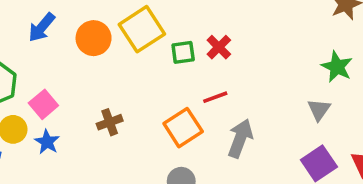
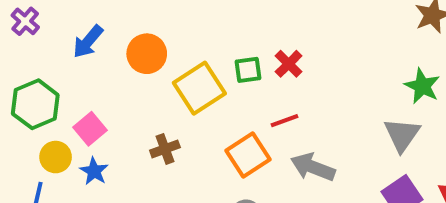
yellow square: (142, 29) -> (199, 88), moved
gray triangle: (319, 110) -> (402, 135), size x1.4
gray arrow: (240, 138) -> (313, 167), turned -90

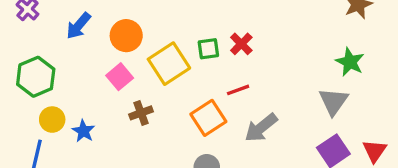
pink square: (90, 129) -> (120, 77), moved
gray arrow: (313, 167) -> (261, 128), turned -60

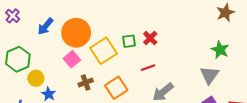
orange circle: (126, 36) -> (76, 33), size x1.4
orange square: (208, 118) -> (116, 88), moved
yellow circle: (52, 120) -> (36, 78), moved

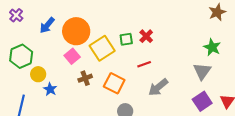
orange square: (116, 88) -> (114, 83), turned -30

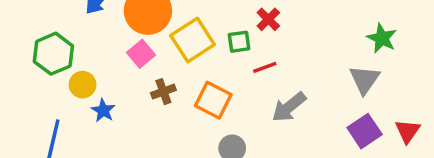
green square: (126, 39) -> (239, 42), moved

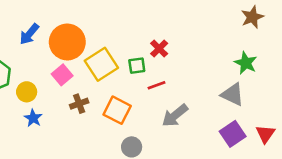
gray triangle: (365, 79) -> (233, 94), turned -40
yellow circle: (83, 85) -> (27, 92), moved

